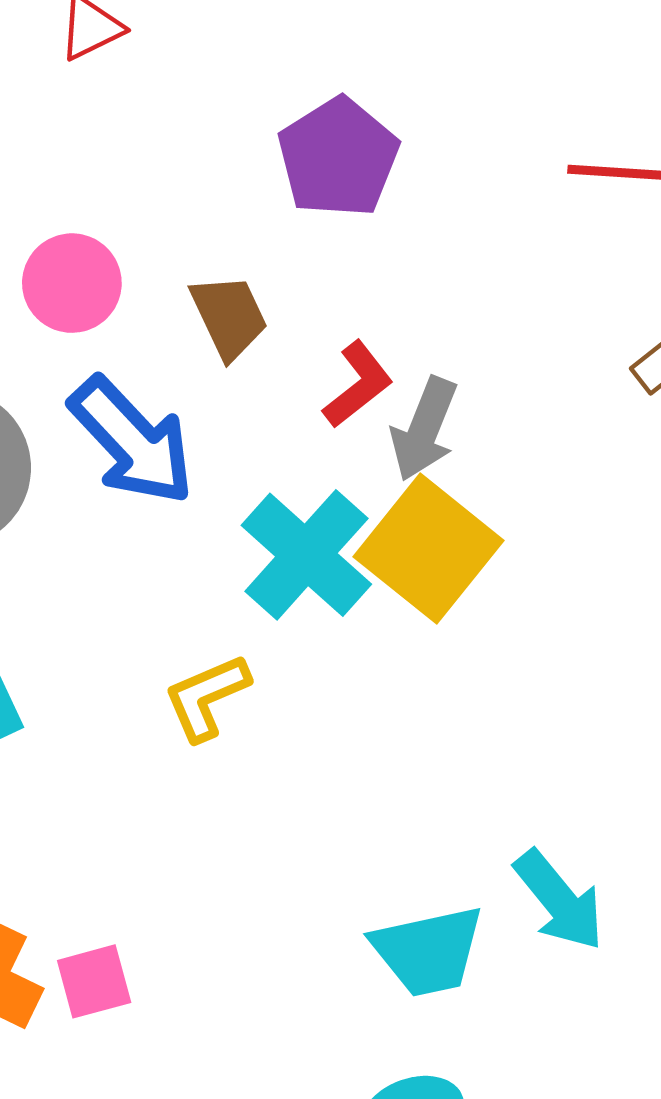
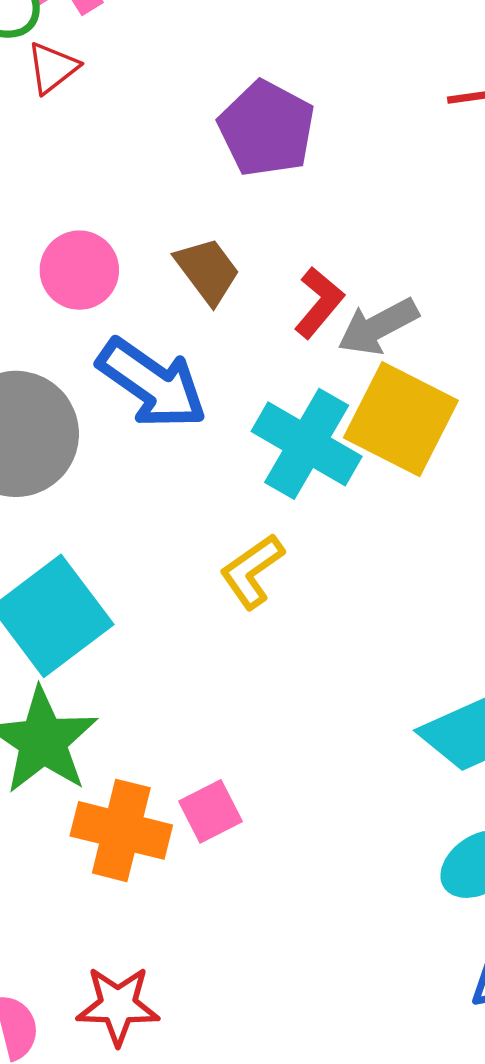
gray arrow: (424, 429) -> (378, 327), turned 52

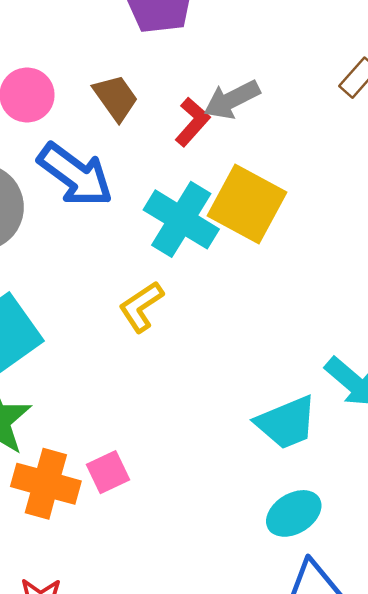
gray arrow: (378, 327) -> (232, 100), moved

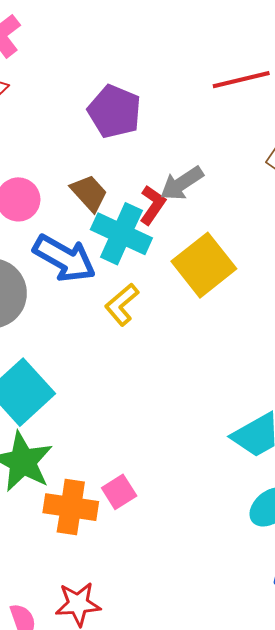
yellow square: (247, 204) -> (204, 265), turned 30
cyan cross: (181, 219) -> (121, 234), moved
yellow L-shape: (141, 307) -> (122, 304), moved

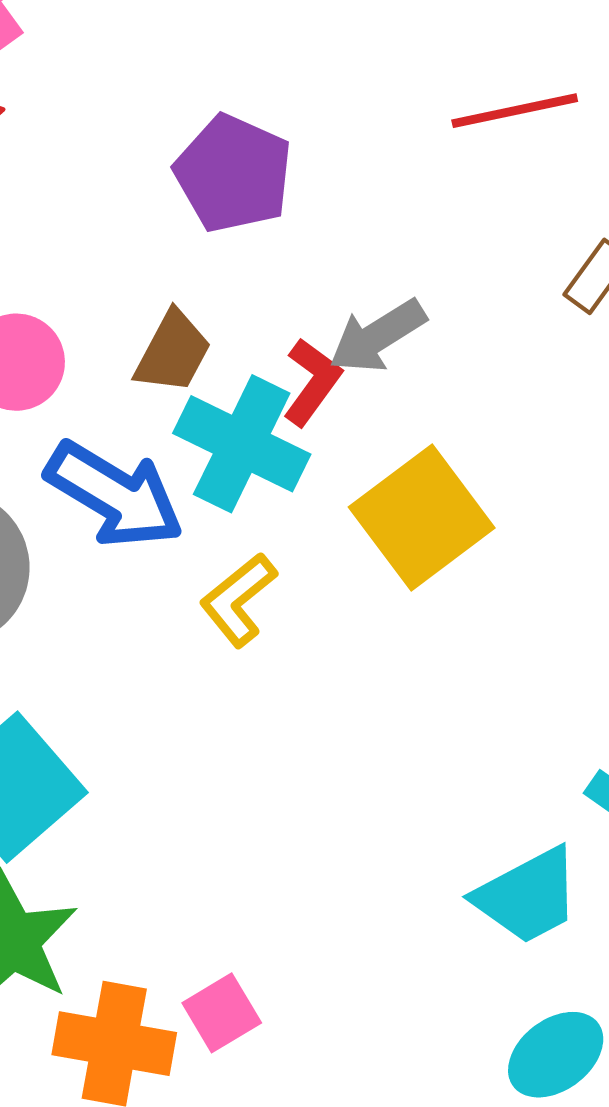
brown trapezoid: (89, 193) -> (173, 352), turned 69

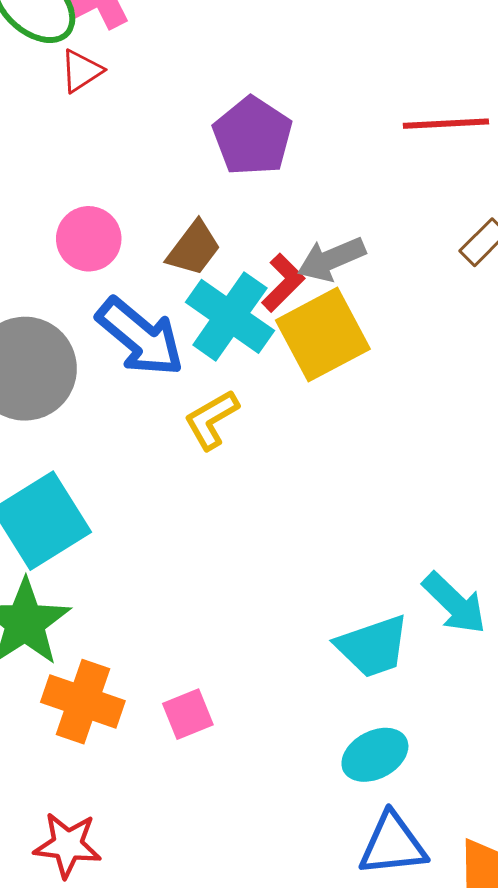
yellow square: (422, 518) -> (323, 335), moved
pink square: (222, 1013) -> (188, 714), moved

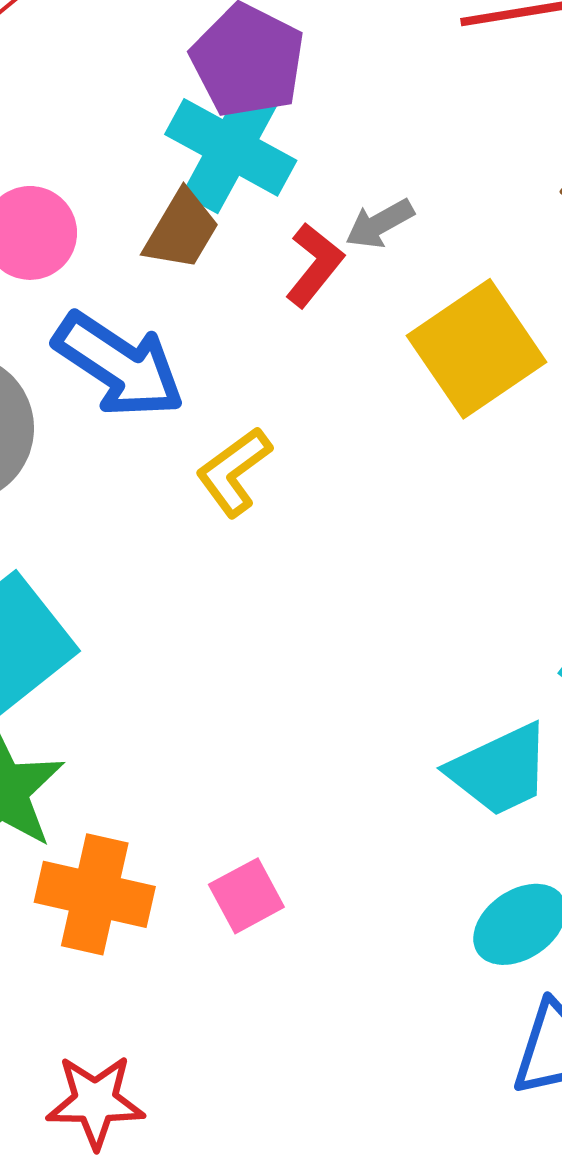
gray arrow: (331, 259) -> (380, 224), size x0.7
cyan cross: (230, 316) -> (231, 147), moved
yellow square: (323, 335) -> (477, 349), moved

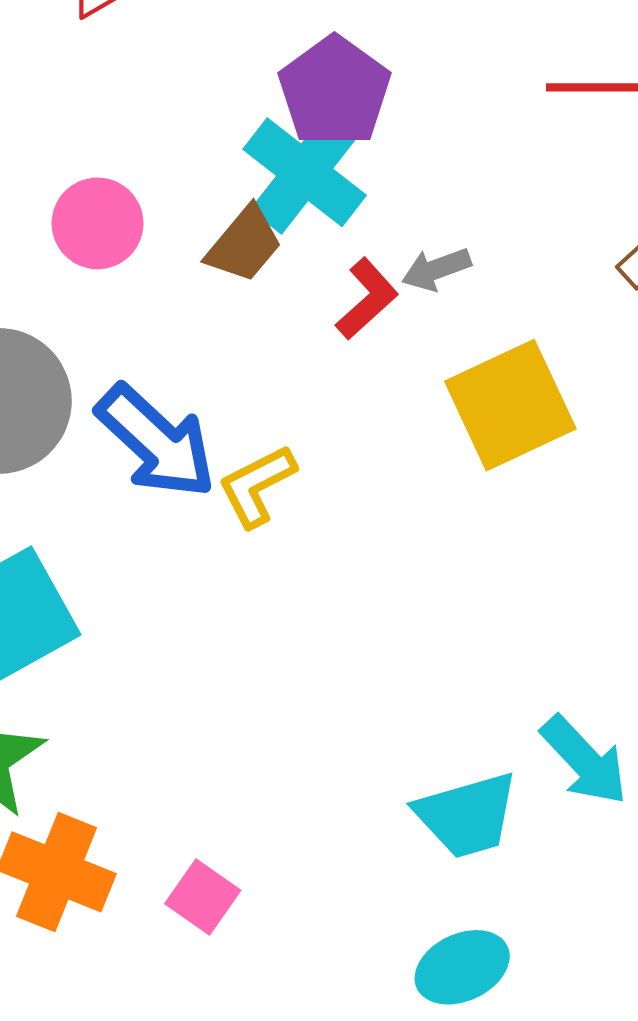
blue arrow: (119, 365) -> (156, 442), moved
pink square: (246, 896) -> (203, 897), turned -36

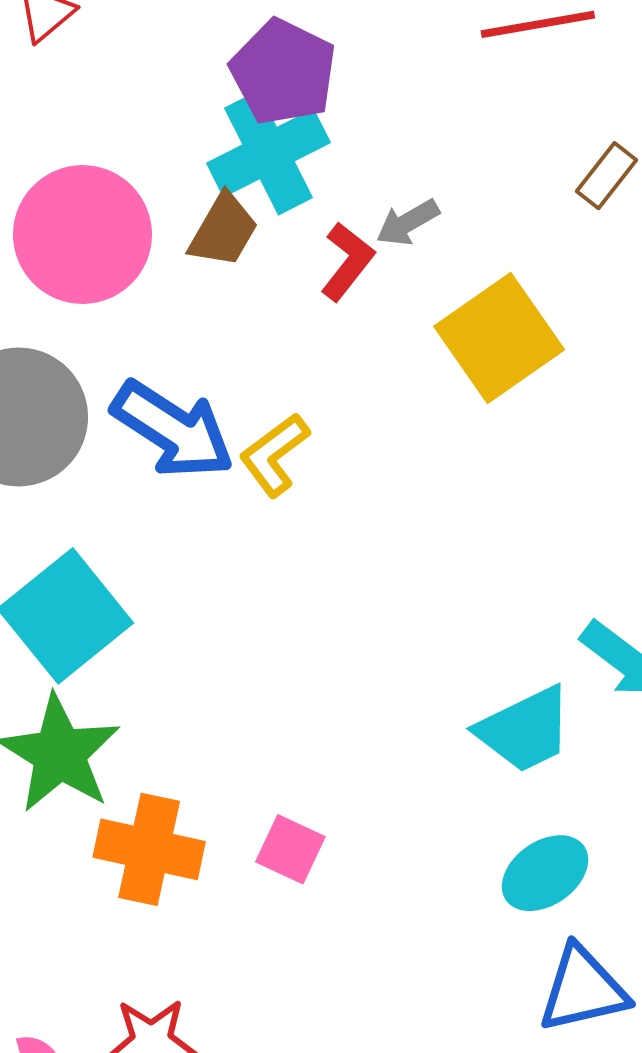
cyan cross: (305, 172) -> (268, 153), turned 35
pink circle: (98, 223) -> (83, 235), size x1.6

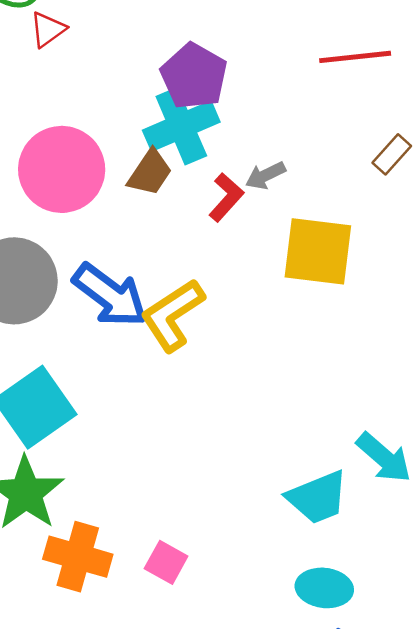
yellow square: (499, 338) -> (318, 251), turned 38
yellow L-shape: (274, 455) -> (172, 315), size x1.4
cyan ellipse: (545, 873) -> (324, 588), turned 38

